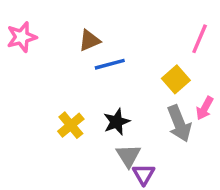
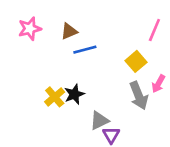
pink star: (22, 37) -> (30, 29), moved
black star: (117, 122) -> (74, 94), moved
gray triangle: (128, 156) -> (99, 121), turned 36

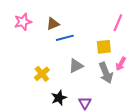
yellow square: (136, 61) -> (104, 47), turned 35
black star: (74, 94) -> (59, 98), moved
gray triangle: (99, 121) -> (76, 66), moved

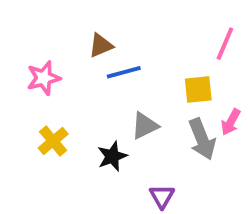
pink star: (23, 22) -> (44, 78), moved
yellow cross: (42, 74) -> (53, 141), moved
black star: (59, 98) -> (112, 156), moved

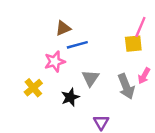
pink star: (44, 78) -> (55, 62), moved
yellow square: (198, 89) -> (133, 44), moved
gray triangle: (145, 126) -> (90, 78), turned -30

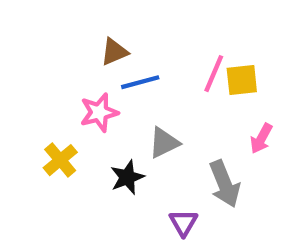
pink line: (140, 27) -> (214, 74), moved
gray triangle: (90, 78) -> (164, 143), turned 30
gray arrow: (126, 87) -> (225, 184), moved

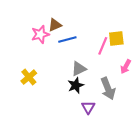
pink line: (214, 74) -> (103, 46), moved
pink star: (99, 112) -> (40, 34), moved
black star: (127, 177) -> (76, 85), moved

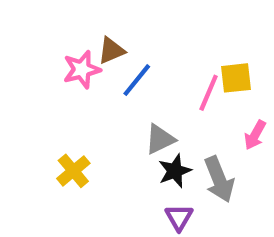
blue line: (67, 40) -> (137, 80), turned -36
yellow cross: (29, 77) -> (73, 171), moved
black star: (76, 85) -> (175, 171), moved

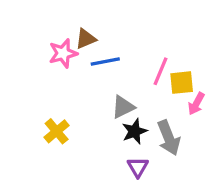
yellow square: (236, 78) -> (182, 83), moved
blue line: (137, 80) -> (105, 61), turned 40

